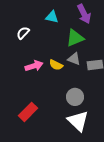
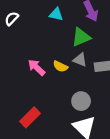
white semicircle: (23, 33) -> (12, 19), moved
pink arrow: (34, 66) -> (37, 67), turned -120

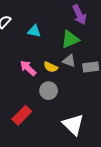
cyan triangle: (56, 14) -> (34, 31), moved
gray circle: (81, 101) -> (49, 91), moved

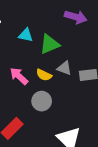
purple arrow: (79, 15) -> (76, 17), turned -48
green triangle: (70, 39) -> (50, 44), moved

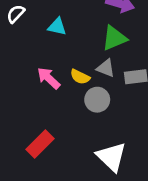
green triangle: (50, 44) -> (114, 38), moved
gray circle: (42, 101) -> (97, 100), moved

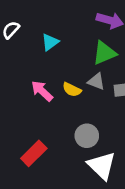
cyan triangle: (57, 27) -> (50, 42), turned -48
gray circle: (97, 100) -> (87, 136), moved

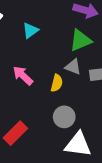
yellow semicircle: (72, 90) -> (57, 83), moved, turned -102
white triangle: (102, 166) -> (78, 144), turned -36

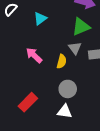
gray triangle: (73, 67) -> (75, 48), turned 32
white triangle: (78, 144) -> (65, 111), moved, size x0.7

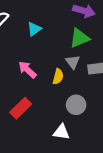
gray circle: (68, 89) -> (76, 105), moved
red rectangle: (28, 102) -> (21, 108), moved

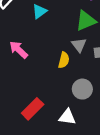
pink arrow: (27, 70) -> (19, 50), moved
red rectangle: (21, 108) -> (33, 109), moved

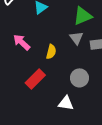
yellow semicircle: (64, 60) -> (51, 52), moved
red rectangle: (33, 109) -> (35, 79), moved

